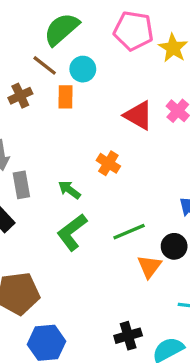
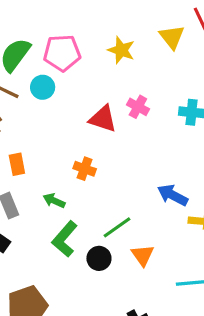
pink pentagon: (133, 31) -> (62, 53), moved
orange rectangle: (65, 97) -> (17, 164), moved
black circle: (174, 246) -> (99, 258), moved

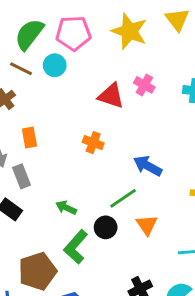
yellow star: (121, 50) -> (129, 31), size x1.4
blue arrow: (173, 195) -> (148, 166), moved
green arrow: (54, 201) -> (66, 208), moved
green L-shape: (65, 239) -> (76, 247), moved

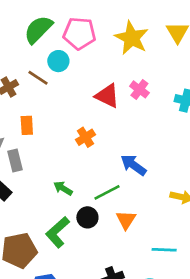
brown line: (21, 69) -> (38, 78), moved
orange cross: (93, 143) -> (85, 137), turned 30
green arrow: (66, 208) -> (63, 188), moved

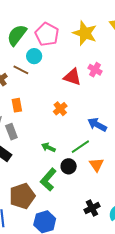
pink pentagon: (79, 33) -> (47, 34), turned 30

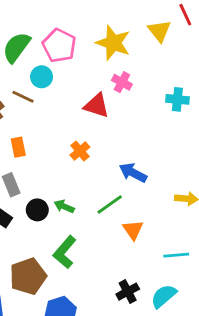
pink cross: (95, 70) -> (122, 82), moved
black circle: (69, 166) -> (37, 210), moved

